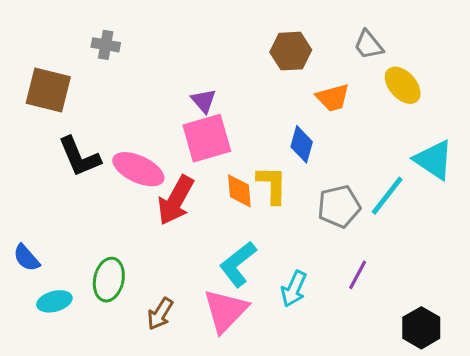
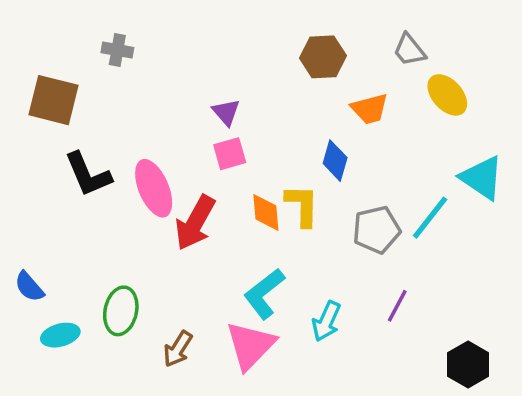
pink square: (207, 138) -> (230, 154), size x0.6
pink ellipse: (138, 169) -> (154, 188), turned 42

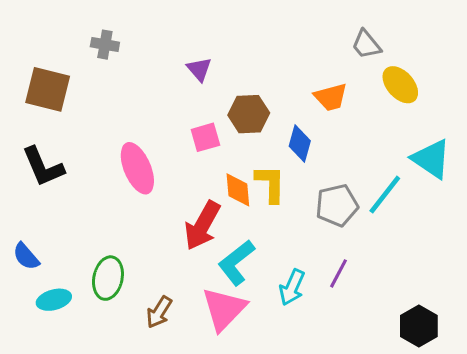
brown hexagon: (323, 57) -> (249, 114), moved
purple triangle: (226, 112) -> (199, 69), moved
black L-shape: (88, 174) -> (43, 167), moved
red arrow: (195, 223) -> (202, 225), moved
purple line: (397, 306) -> (338, 273), moved

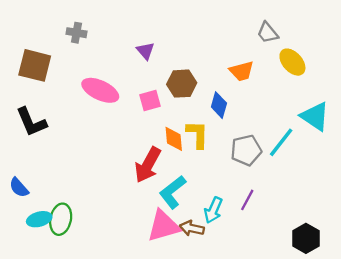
pink ellipse: (137, 168) -> (100, 90), moved, turned -42
green ellipse: (108, 278) -> (61, 219), moved
pink triangle: (224, 309) -> (164, 226), turned 30
brown arrow: (159, 312) -> (192, 228), moved, turned 70

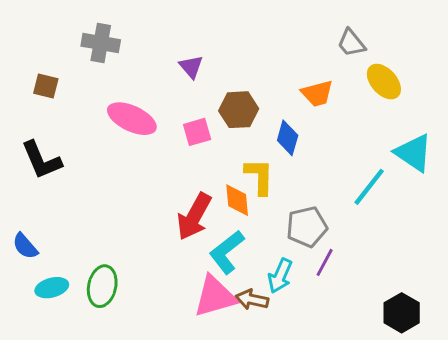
gray cross: (76, 33) -> (101, 43), size x1.4
brown square: (35, 65) -> (46, 86), size x0.6
orange diamond: (174, 139) -> (237, 200), moved
gray pentagon: (246, 150) -> (307, 227), moved
green ellipse: (61, 219) -> (102, 286), moved

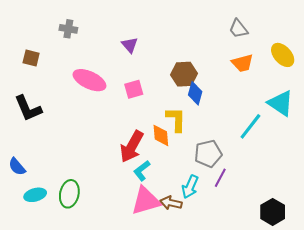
gray cross: (101, 43) -> (68, 29), size x0.7
yellow ellipse: (384, 82) -> (283, 55), moved
orange trapezoid: (317, 93) -> (242, 63), moved
brown hexagon: (239, 110) -> (184, 74), moved
cyan L-shape: (227, 252) -> (142, 171), moved, size x0.7

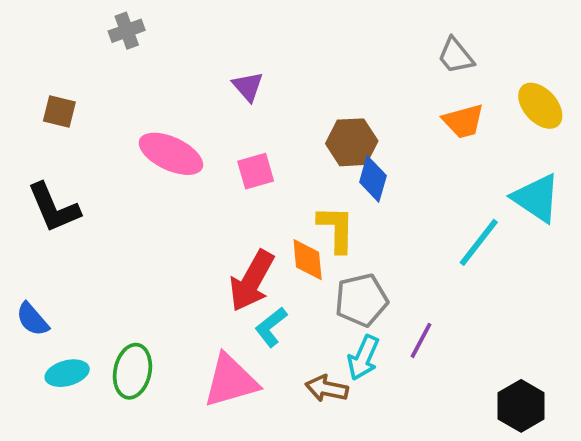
gray cross: (68, 29) -> (127, 31), moved, turned -30
gray pentagon: (208, 154) -> (361, 300), moved
pink triangle: (146, 201) -> (231, 381), moved

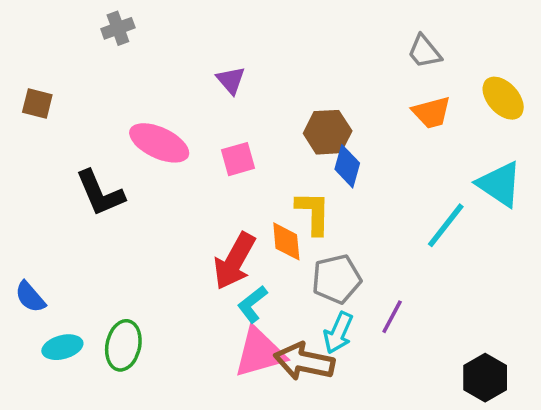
brown square: (59, 112) -> (37, 103), moved
black L-shape: (54, 208) -> (100, 193), moved
pink triangle: (231, 381) -> (259, 353), moved
brown arrow: (327, 389) -> (304, 361), size x1.5

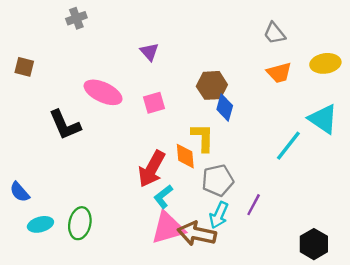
yellow ellipse: (503, 98) -> (325, 63), turned -56

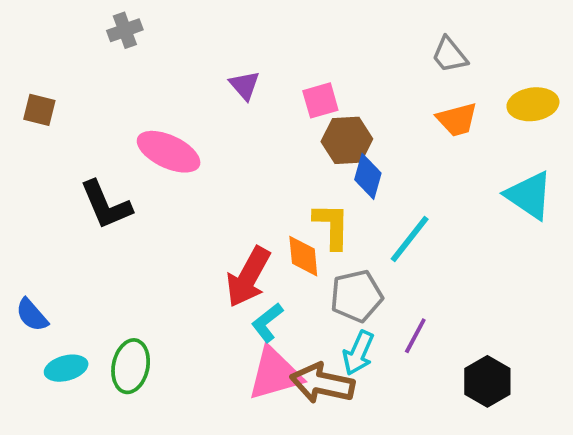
pink square: (154, 103) -> (320, 100), moved
cyan line: (288, 146) -> (410, 239), moved
black hexagon: (314, 244) -> (487, 381), moved

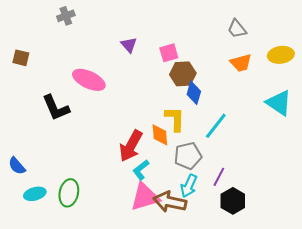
black hexagon: (487, 381) -> (233, 201), moved

